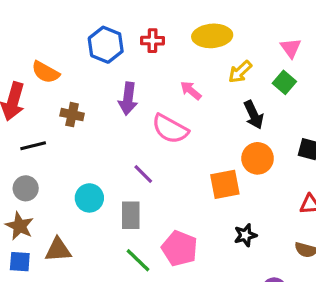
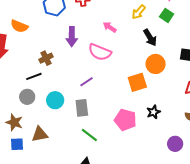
brown cross: (72, 115) -> (46, 58), moved, turned -32
black line: (33, 146) -> (34, 76), moved
purple line: (143, 174) -> (86, 82), turned -72
gray circle: (26, 188) -> (27, 97), moved
pink pentagon: (180, 248) -> (125, 120), moved

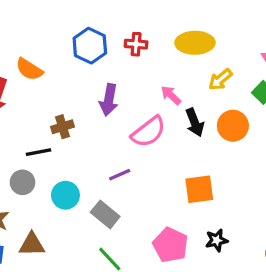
black arrow: (150, 38) -> (195, 122), moved
pink semicircle: (100, 52) -> (148, 132), turned -70
orange circle: (156, 64) -> (233, 126), moved
gray rectangle: (82, 108) -> (105, 214), turned -54

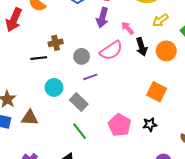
purple arrow: (109, 100) -> (102, 18), moved
gray circle: (23, 182) -> (82, 56), moved
orange square: (199, 189) -> (157, 92), moved, turned 30

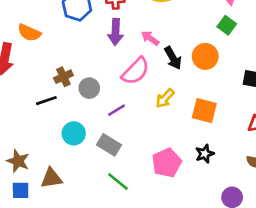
yellow arrow: (160, 20) -> (165, 98), moved
gray circle: (82, 56) -> (89, 88), moved
pink pentagon: (120, 125) -> (167, 163), turned 30

